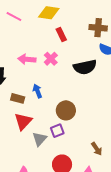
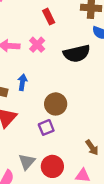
blue arrow: (37, 91) -> (22, 82), turned 32
gray triangle: (39, 139) -> (27, 162), moved

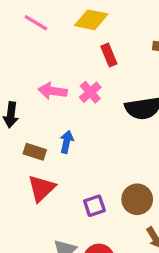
brown circle: (56, 104) -> (137, 199), moved

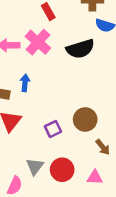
pink cross: (90, 92) -> (38, 42), size x1.5

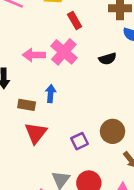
black semicircle: (80, 49) -> (108, 59), size x0.6

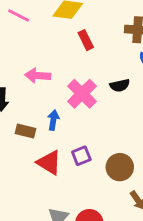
pink cross: (64, 52) -> (82, 94), moved
red triangle: (36, 133) -> (49, 163), moved, turned -40
purple square: (79, 141) -> (81, 156), moved

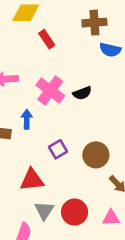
black semicircle: (120, 85) -> (82, 93), moved
red triangle: (49, 163) -> (32, 180), moved, turned -30

